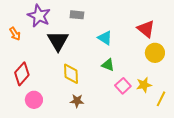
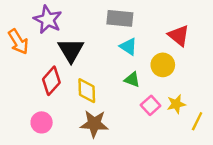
gray rectangle: (77, 15) -> (120, 18), moved, size x1.5
orange arrow: (15, 34) -> (18, 42), size x1.5
yellow circle: (155, 53) -> (163, 65), moved
red diamond: (22, 74) -> (51, 81), moved
brown star: (77, 101) -> (94, 124), size x1.6

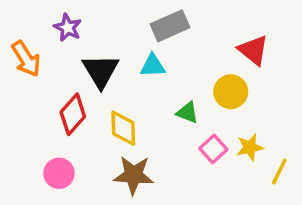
gray rectangle: (120, 18) -> (170, 26), turned -30
purple star: (48, 20) -> (68, 28), size x0.7
cyan triangle: (128, 47) -> (153, 66), moved, turned -36

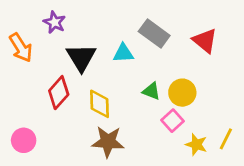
gray rectangle: (170, 26) -> (154, 34), moved, turned 60
yellow circle: (231, 92) -> (182, 93), moved
yellow star: (250, 147) -> (196, 145), moved, turned 30
pink circle: (59, 173) -> (24, 140), moved

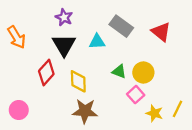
purple star: (55, 22) -> (64, 17), moved

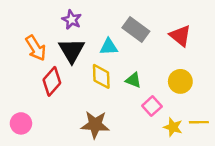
orange arrow: (17, 37) -> (36, 48), moved
yellow circle: (143, 72) -> (180, 81), moved
yellow diamond: (78, 81) -> (101, 76), moved
yellow line: (178, 109) -> (199, 122), turned 63

